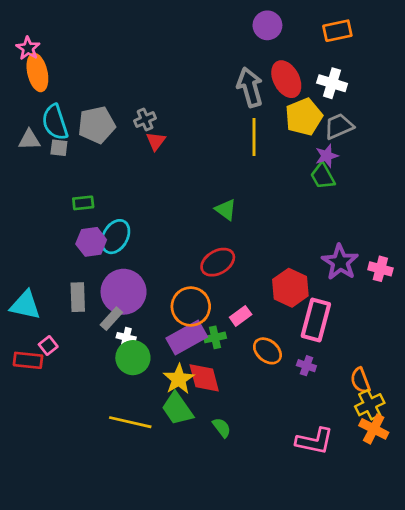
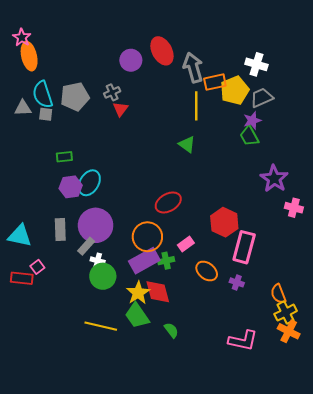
purple circle: (267, 25) -> (131, 60), moved
orange rectangle: (337, 31) -> (215, 82), moved
red ellipse: (286, 79) -> (162, 51), moved
green triangle: (226, 210) -> (187, 144), moved
purple star: (340, 262) -> (274, 179), moved

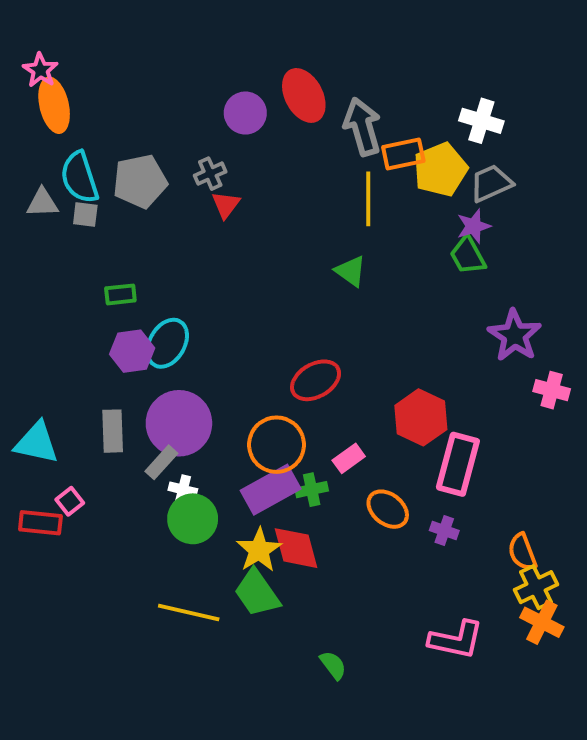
green semicircle: (171, 330) -> (333, 665), moved

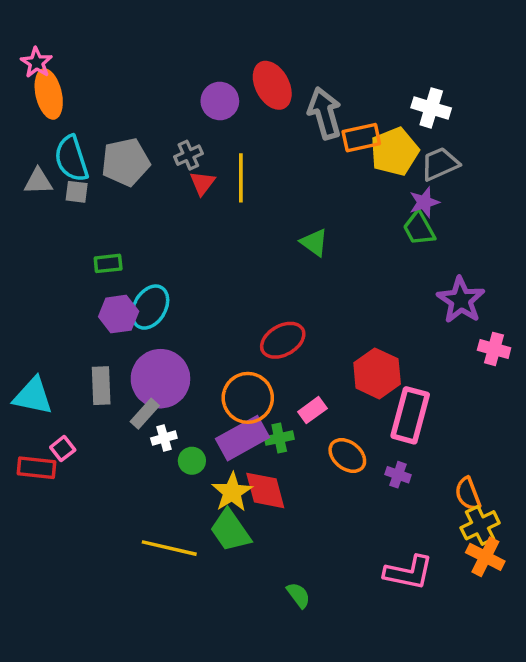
yellow line: (368, 199) -> (241, 178), moved
white cross: (183, 490) -> (164, 438), turned -30
green circle: (193, 519) -> (192, 461), moved, size x0.6

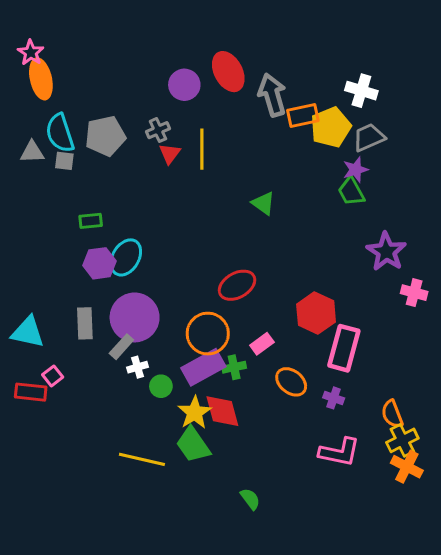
pink L-shape: (408, 573) -> (339, 452), moved

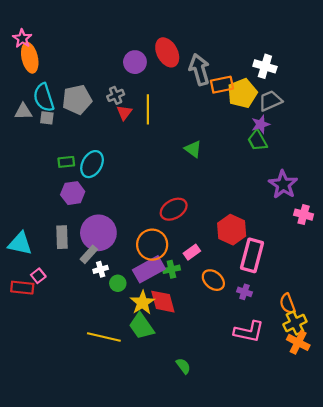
cyan ellipse: (126, 257) -> (92, 164), moved

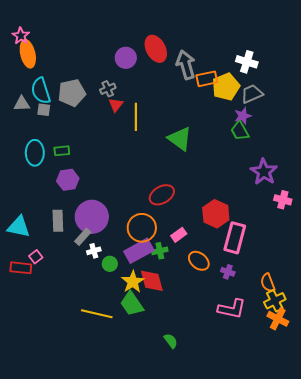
yellow line: (148, 109) -> (136, 117), moved
green triangle: (193, 149) -> (180, 139), size x1.5
cyan ellipse: (92, 164) -> (35, 153), moved, turned -30

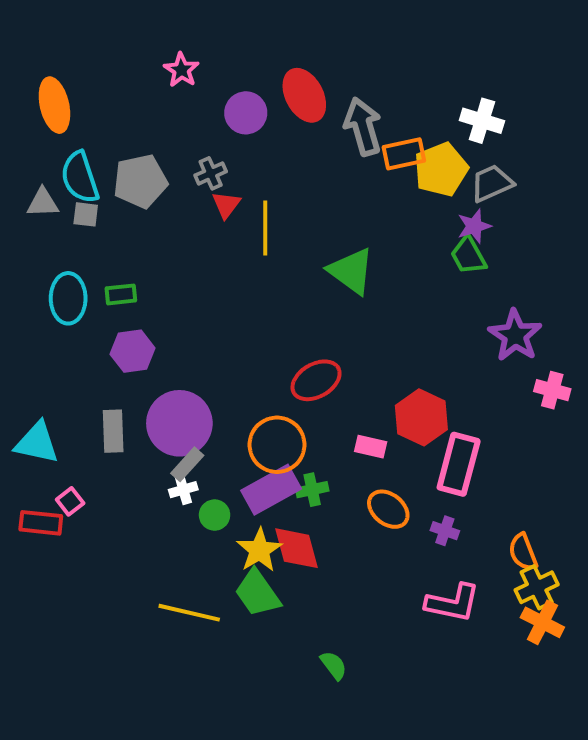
pink star: (21, 36) -> (181, 70), moved
pink rectangle: (179, 235) -> (371, 447), moved, turned 49
gray rectangle: (83, 237) -> (187, 464), moved

